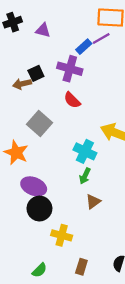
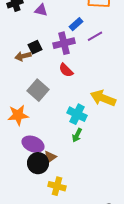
purple line: (101, 38) -> (95, 36), moved
purple cross: (70, 69) -> (64, 43), turned -30
orange star: (16, 153) -> (18, 115), turned -30
brown triangle: (93, 202) -> (50, 157), moved

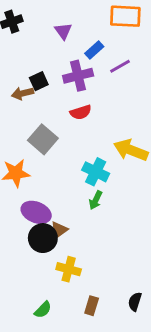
purple triangle: (41, 10) -> (63, 31), moved, turned 40
red semicircle: (66, 70) -> (81, 112), turned -63

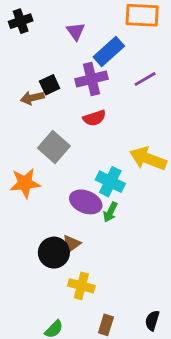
blue rectangle: (94, 50) -> (109, 52), size x1.5
purple line: (120, 66) -> (145, 79), moved
purple ellipse: (36, 212) -> (86, 202), moved

